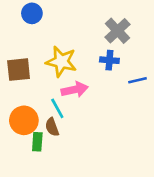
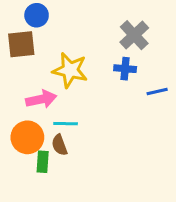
brown square: (19, 70) -> (21, 44), moved
pink arrow: (75, 90) -> (41, 99), moved
cyan line: (57, 108) -> (66, 124), turned -60

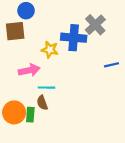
blue cross: (125, 69) -> (74, 38), moved, size x1.6
yellow star: (70, 70) -> (50, 50), size x0.7
orange circle: (27, 137) -> (14, 112), moved

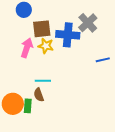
brown square: (15, 31) -> (42, 29), moved
pink arrow: (29, 70) -> (27, 48), moved, turned -60

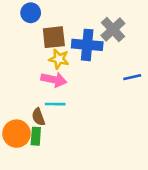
pink arrow: (27, 48) -> (54, 80), moved, turned 84
brown semicircle: (39, 95) -> (38, 117), moved

